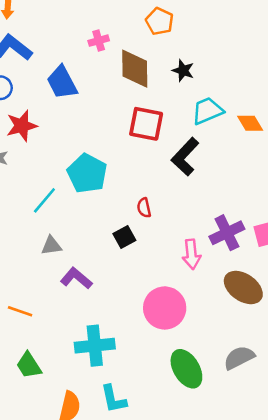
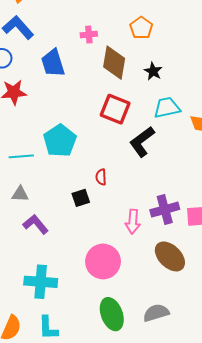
cyan line: (44, 200) -> (21, 156), turned 35

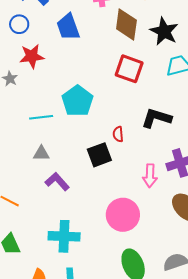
black star: (153, 71) -> (164, 31), size x1.6
black L-shape: (142, 142) -> (156, 118), moved, turned 56
black square: (81, 198) -> (99, 155), size x1.4

